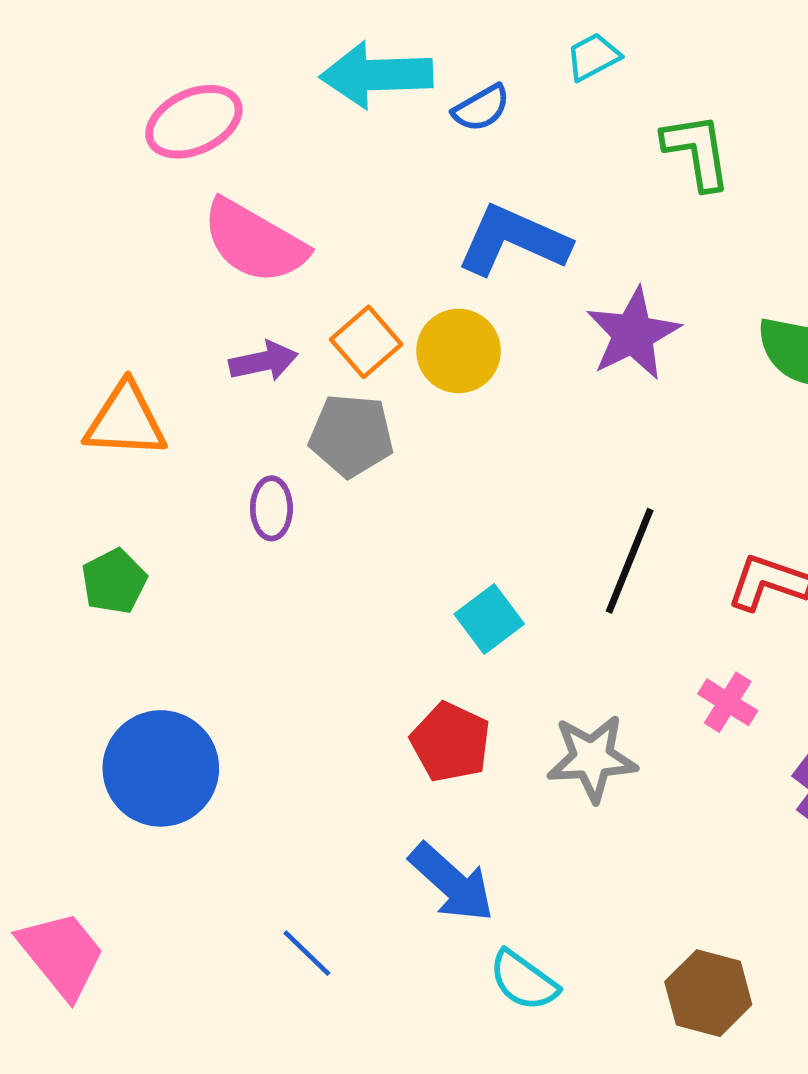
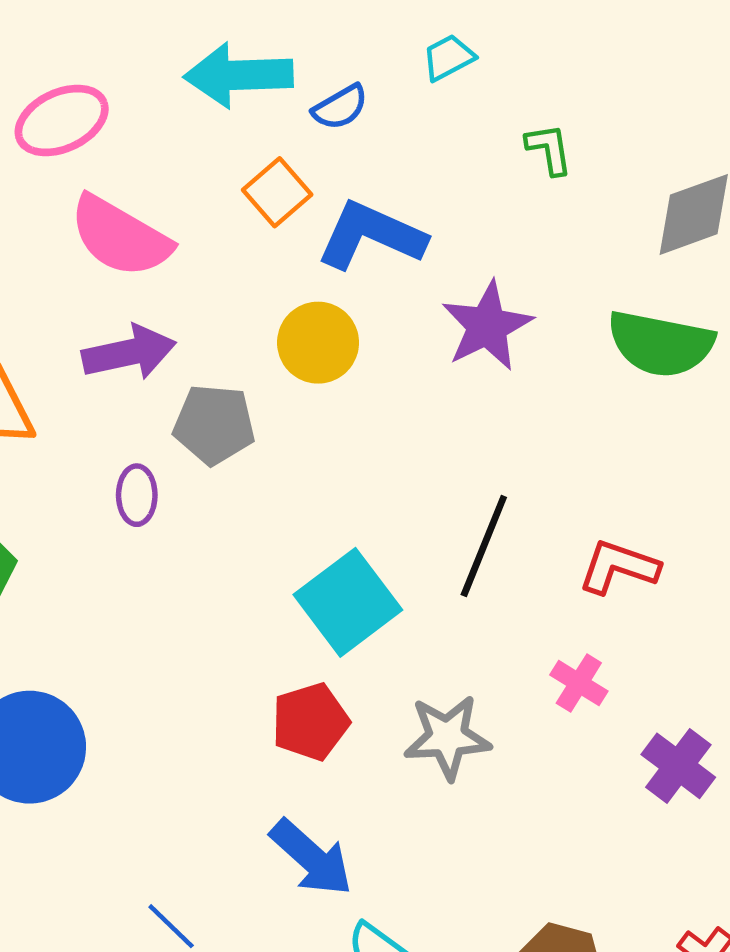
green L-shape: (697, 151) -> (549, 149), size x0.7
orange square: (366, 342) -> (277, 192), moved
purple arrow: (263, 361) -> (129, 353), size x1.4
cyan square: (489, 619) -> (348, 602), size x1.6
red pentagon: (451, 742) -> (310, 722), turned 30

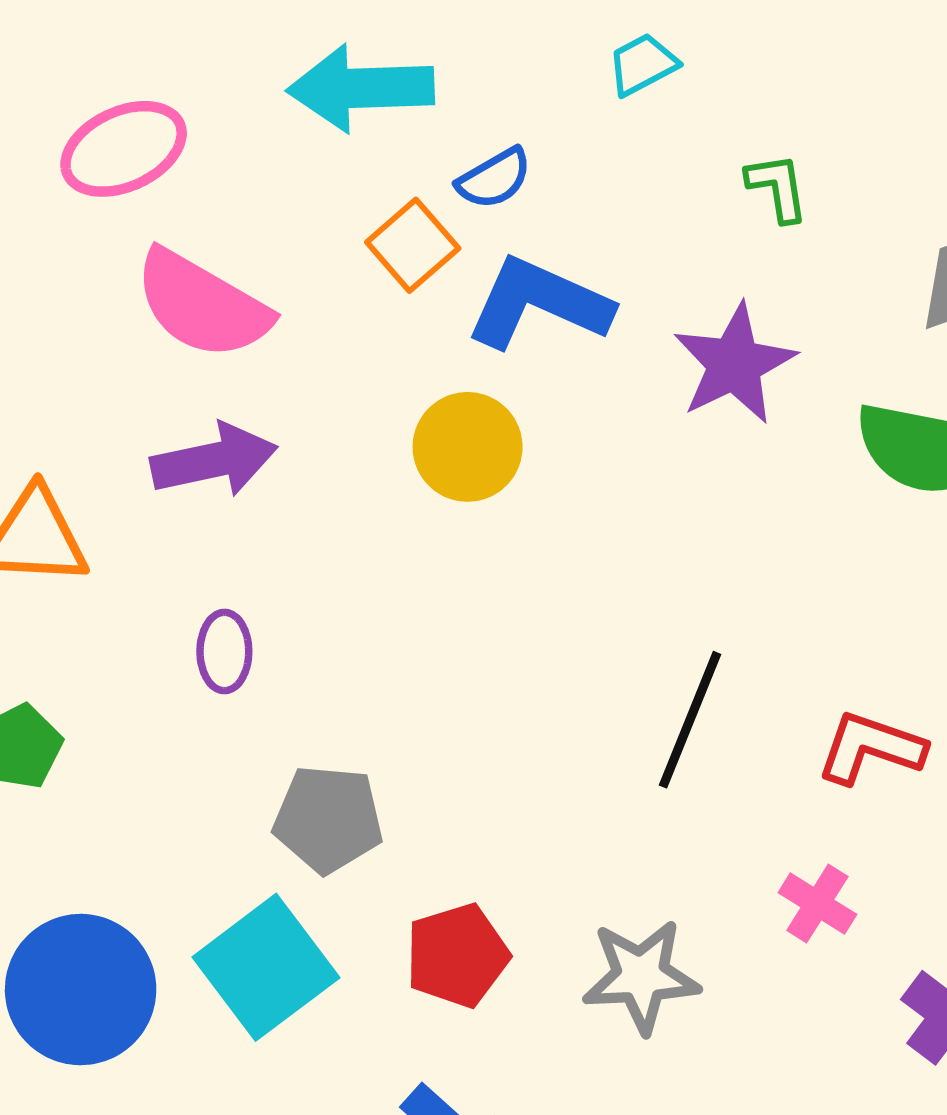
blue semicircle: (340, 107) -> (494, 179), moved
purple star: (487, 326) -> (734, 364), moved
gray pentagon: (214, 424) -> (328, 819), moved
cyan square: (348, 602) -> (266, 967), moved

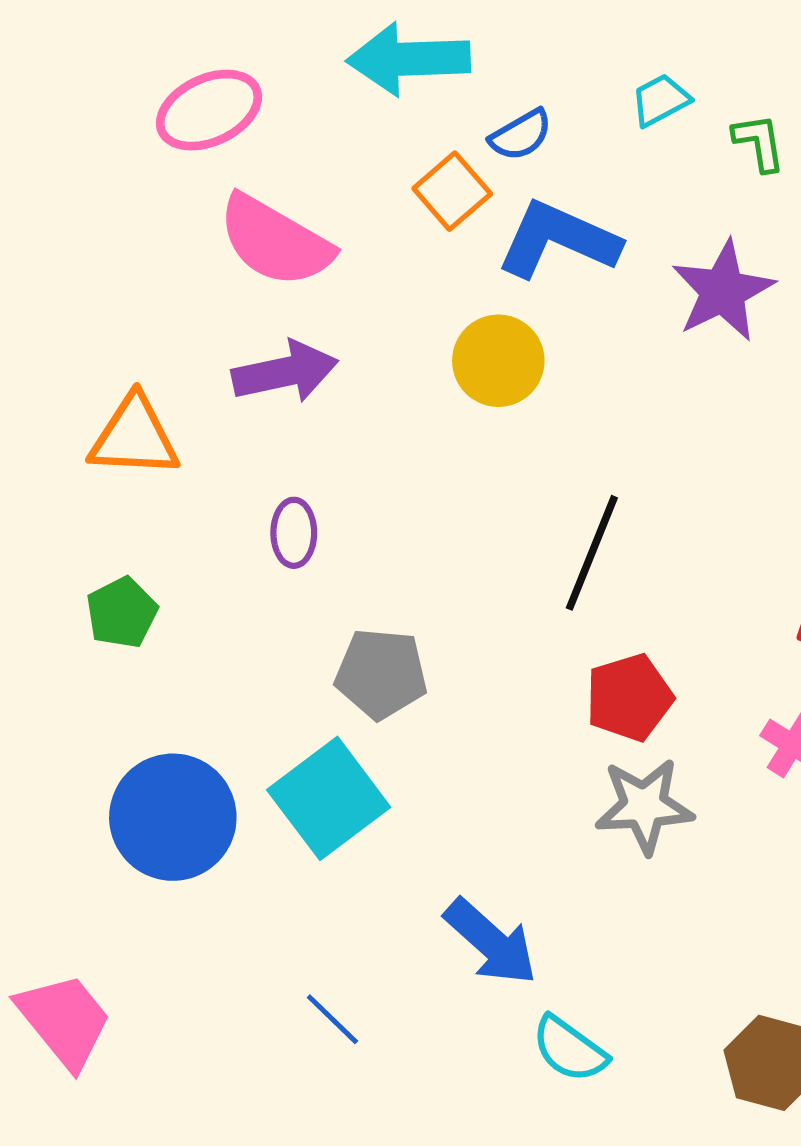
cyan trapezoid: (642, 64) -> (660, 100), moved
black line: (690, 720) -> (592, 553), moved
red pentagon: (457, 955) -> (629, 697), moved

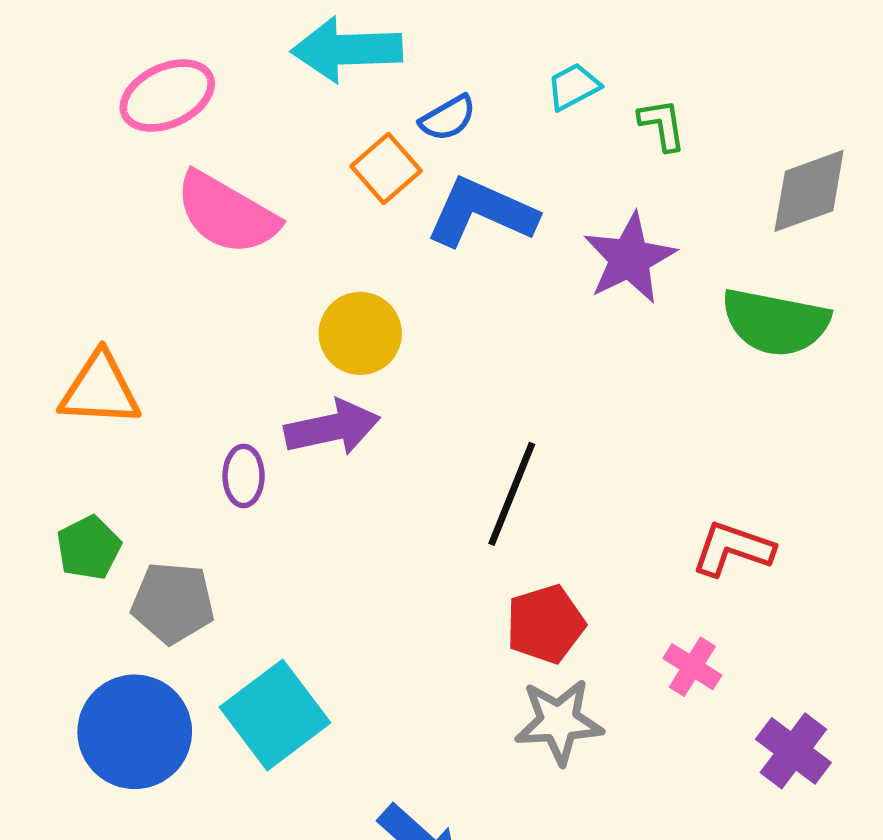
yellow circle: (498, 361) -> (360, 333), moved
purple arrow: (285, 372) -> (332, 428), moved
gray pentagon: (381, 674) -> (173, 603), moved

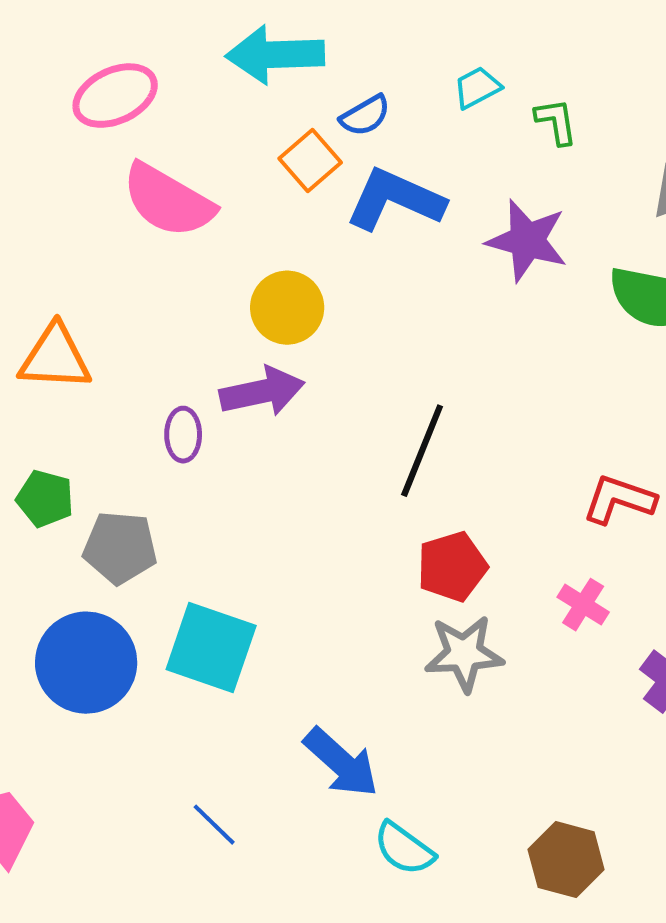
purple star: (630, 258) -> (527, 241), turned -30
green pentagon: (89, 548) -> (45, 499), turned -30
cyan square: (275, 715) -> (211, 648), turned -34

